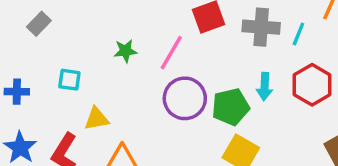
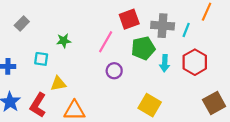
green star: (125, 51) -> (64, 41), moved
purple circle: (185, 98) -> (114, 71), size x0.6
green pentagon: (231, 107) -> (143, 48), moved

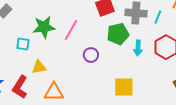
green star: (64, 41) -> (44, 27), size x1.6
pink line: (106, 42) -> (71, 30), moved
yellow square: (150, 105) -> (124, 87), turned -30

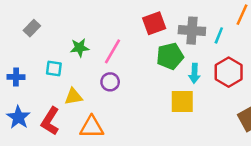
green star: (44, 27) -> (80, 48), size x0.7
purple circle: (91, 55) -> (110, 82), moved
yellow square: (124, 87) -> (182, 101), moved

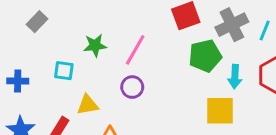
gray cross: (192, 31) -> (232, 25), turned -30

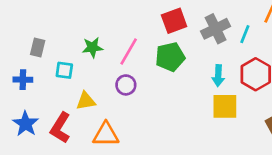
gray rectangle: (37, 22) -> (38, 47), moved, turned -30
green pentagon: (205, 56) -> (170, 57), moved
yellow square: (220, 111) -> (225, 106), moved

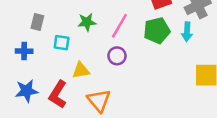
cyan arrow: (218, 76) -> (187, 32), moved
blue star: (26, 124) -> (27, 91), turned 30
orange triangle: (106, 134) -> (99, 100), turned 50

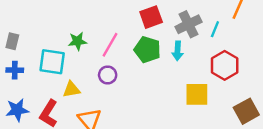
gray rectangle: (37, 22) -> (12, 41), moved
green pentagon: (157, 31) -> (147, 50), turned 30
cyan square: (62, 43) -> (52, 62), size x1.6

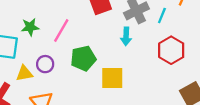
green pentagon: (147, 50) -> (83, 58), moved, turned -30
purple circle: (108, 75) -> (45, 64), moved
yellow square: (197, 94) -> (112, 78), moved

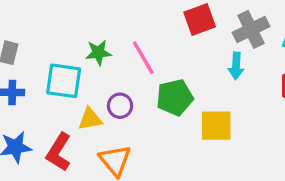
pink line: (61, 31) -> (143, 58), turned -60

